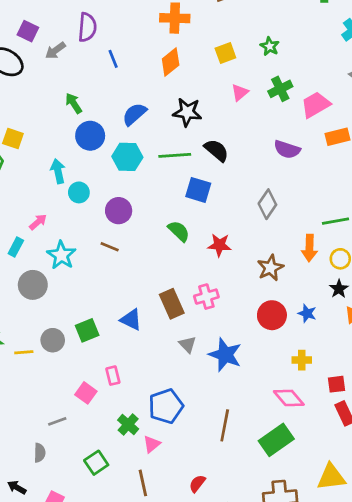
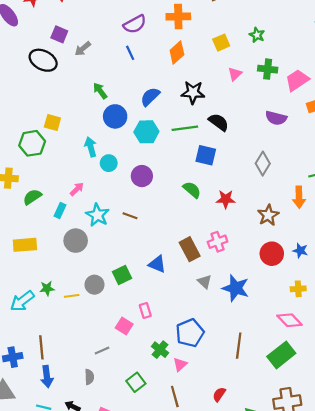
purple semicircle: (87, 27) -> (135, 24), moved, turned 60
green cross: (280, 89) -> (268, 69), turned 36
brown line: (110, 247) -> (130, 216), moved

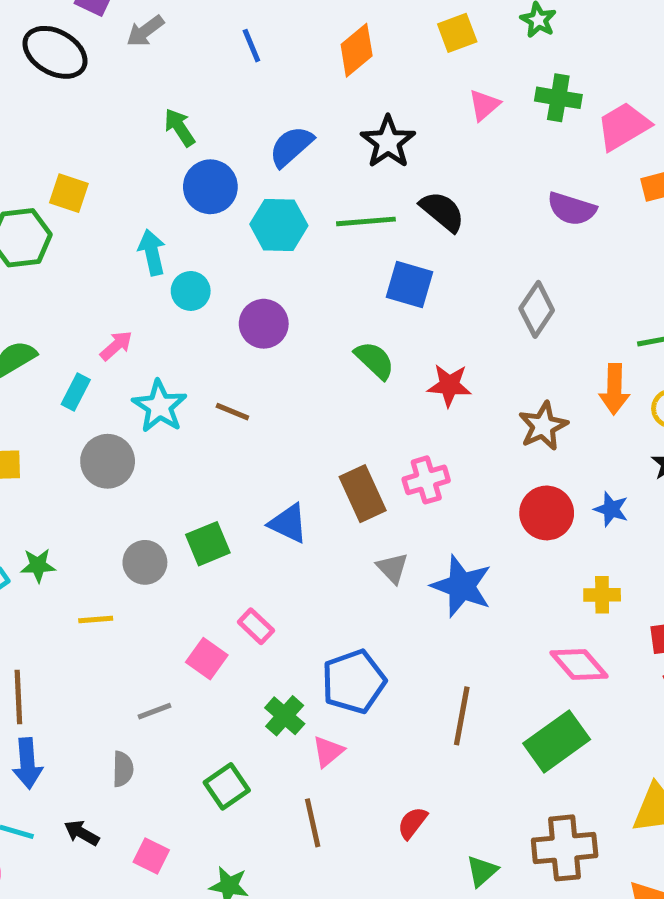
black star: (193, 92) -> (388, 142), turned 30
yellow line: (72, 296) -> (96, 620), moved
pink rectangle: (145, 311) -> (256, 626), turned -32

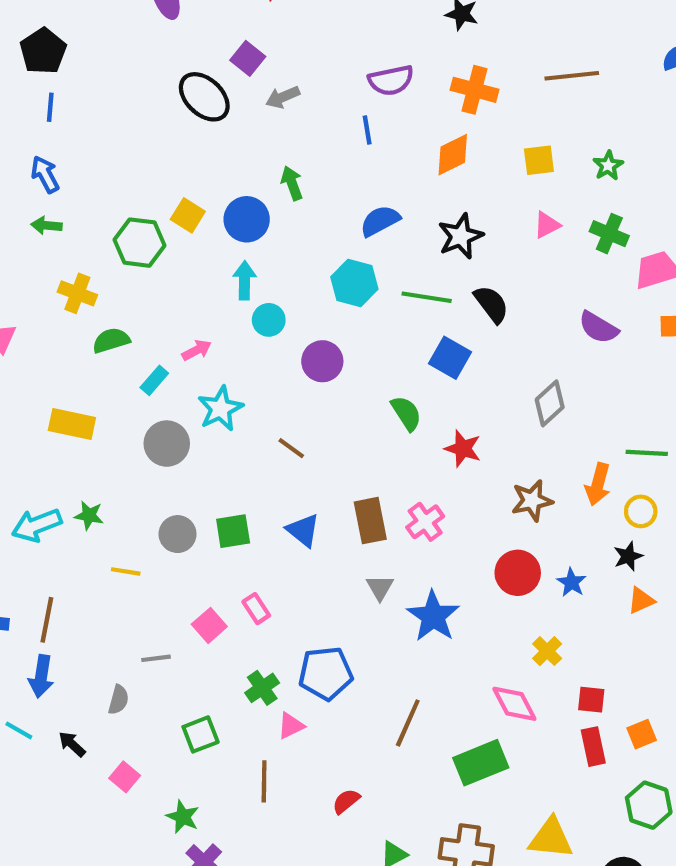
blue circle: (210, 187) -> (247, 219), moved
brown line: (232, 412) -> (291, 448), moved
pink cross: (426, 480) -> (425, 522), turned -33
yellow cross: (602, 595) -> (547, 651), turned 32

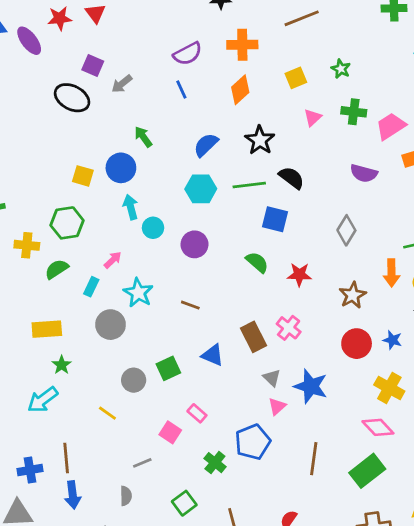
green hexagon: (140, 243) -> (67, 223), moved
green star: (89, 515) -> (62, 365), moved, turned -30
yellow line: (126, 571) -> (107, 413), turned 42
yellow cross: (547, 651) -> (389, 388), size x1.5
pink triangle: (291, 726) -> (277, 406), moved

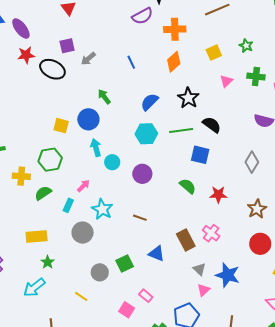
red star: (60, 18) -> (26, 55), moved
purple semicircle: (188, 54) -> (142, 16), moved
purple square: (93, 65) -> (67, 46), turned -35

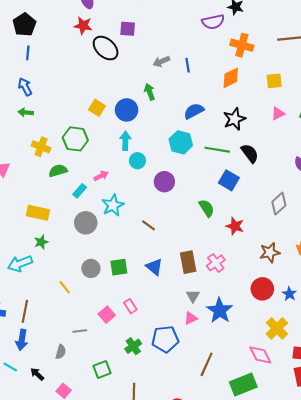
gray arrow: (88, 59) -> (161, 61), moved

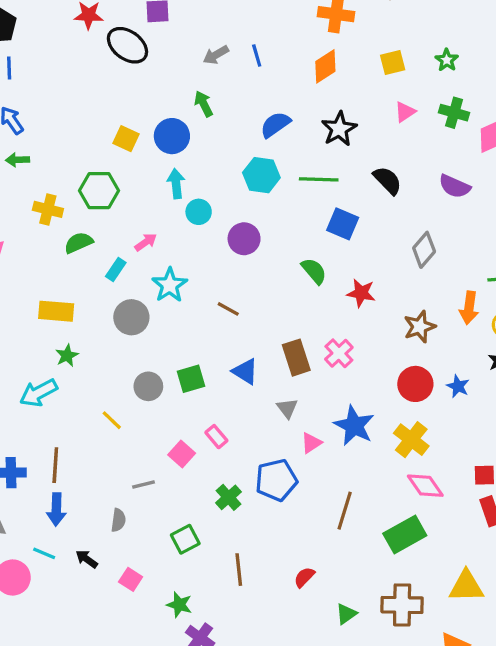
black semicircle: (250, 153) -> (387, 180), moved
gray triangle: (193, 296) -> (287, 408), moved
yellow cross: (277, 328) -> (411, 440), moved

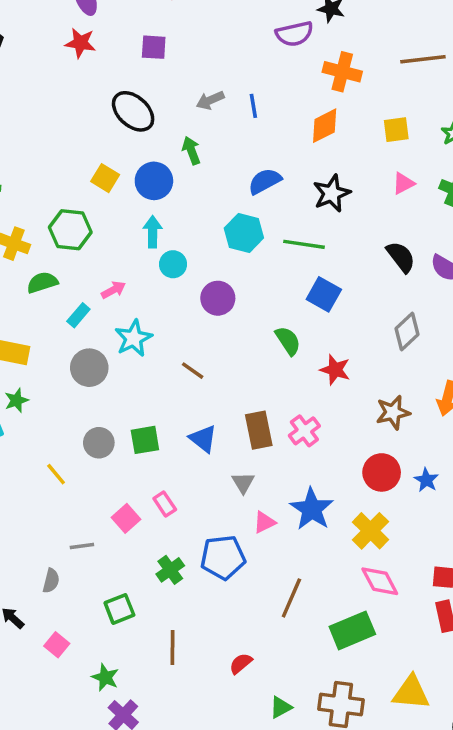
black ellipse: (127, 45) -> (133, 111), moved
black semicircle: (387, 180) -> (401, 257), moved

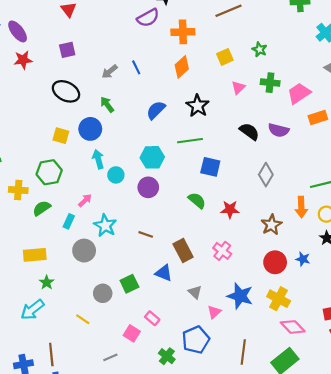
cyan hexagon: (244, 233) -> (152, 157), moved
brown rectangle: (259, 430) -> (183, 250), moved

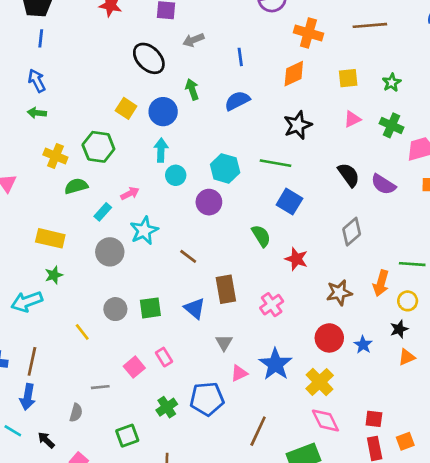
gray arrow: (110, 72) -> (193, 40), moved
blue semicircle: (156, 110) -> (237, 101), moved

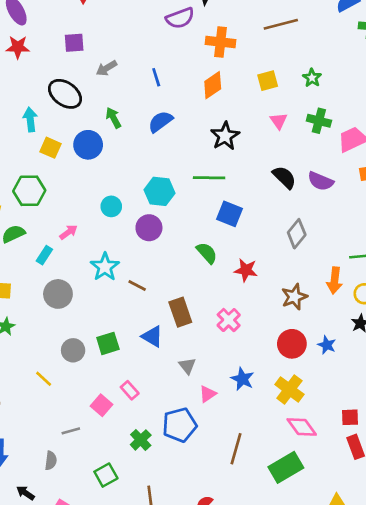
pink triangle: (352, 119) -> (279, 121), turned -30
cyan arrow: (161, 150) -> (30, 120), moved
cyan star: (144, 231) -> (105, 267), moved
blue star: (275, 364) -> (242, 379), size x0.7

